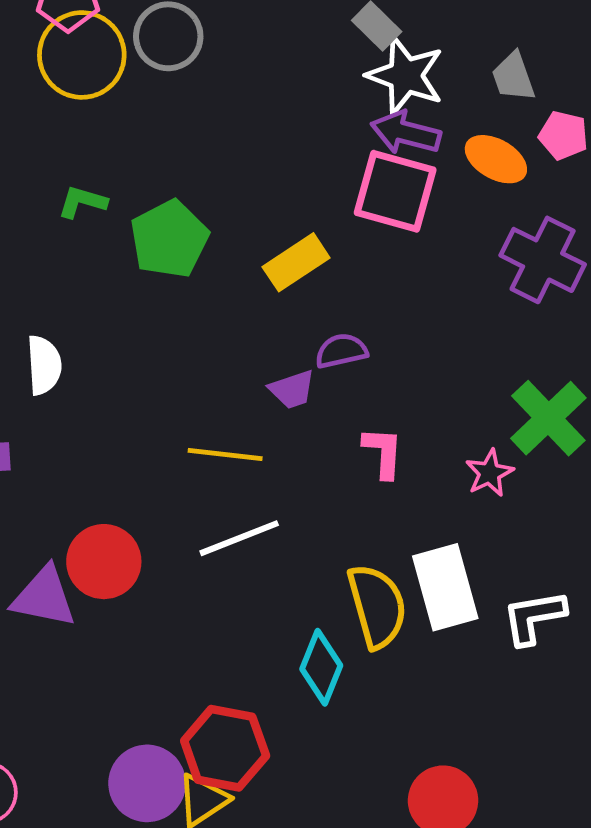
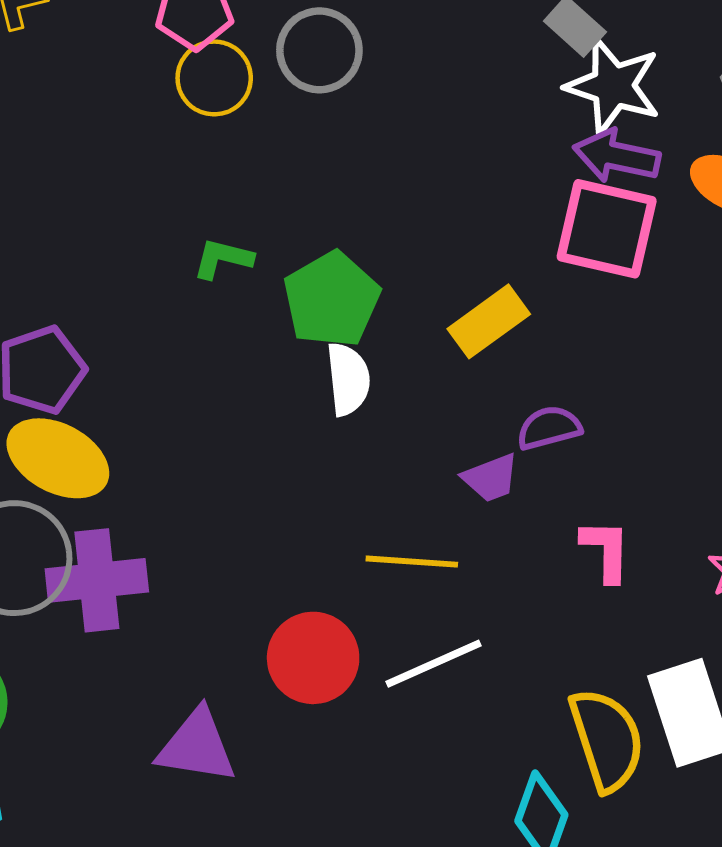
yellow circle: (82, 55) -> (214, 78), size x0.7
white semicircle: (44, 365) -> (348, 379), moved
red circle: (104, 562) -> (313, 658), moved

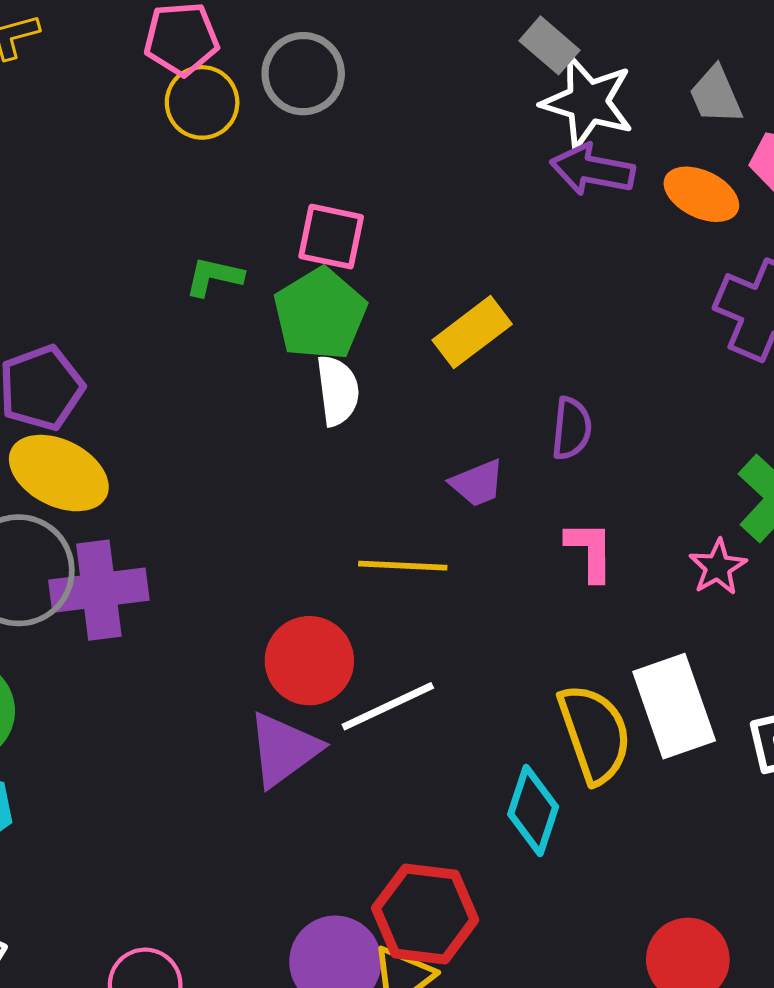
pink square: (607, 229) -> (331, 237), moved, size x0.7
purple semicircle: (549, 428) -> (572, 428), moved, turned 112
white line: (434, 664) -> (388, 706), moved
purple triangle: (197, 746) -> (284, 749), moved, turned -44

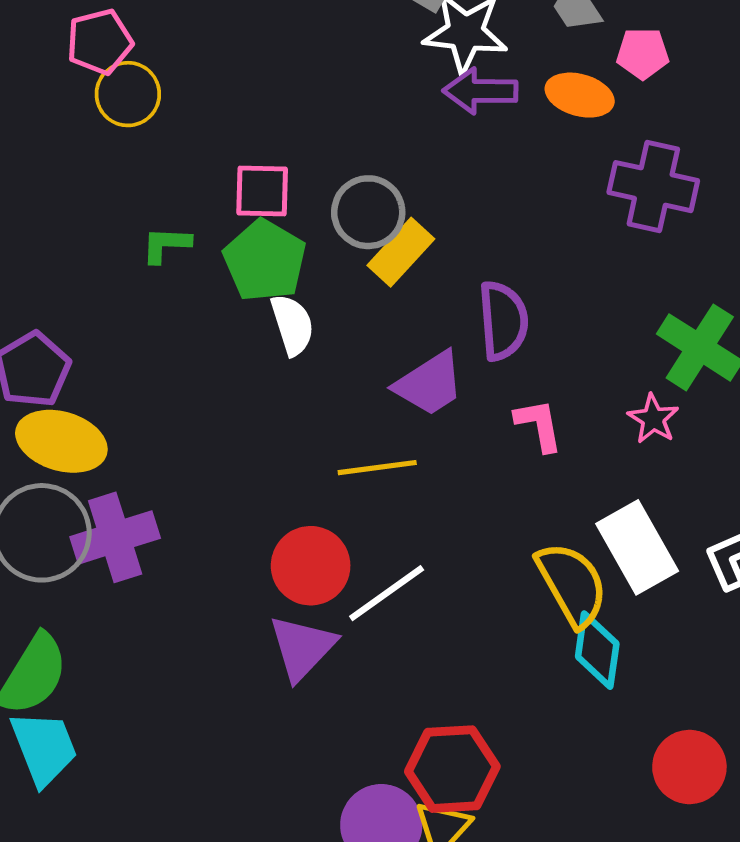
gray circle: (303, 74) -> (368, 212), moved
purple semicircle: (572, 428) -> (503, 321), size x1.4
purple trapezoid: (477, 483) -> (429, 384), size x1.5
cyan diamond: (533, 811) -> (597, 650), moved

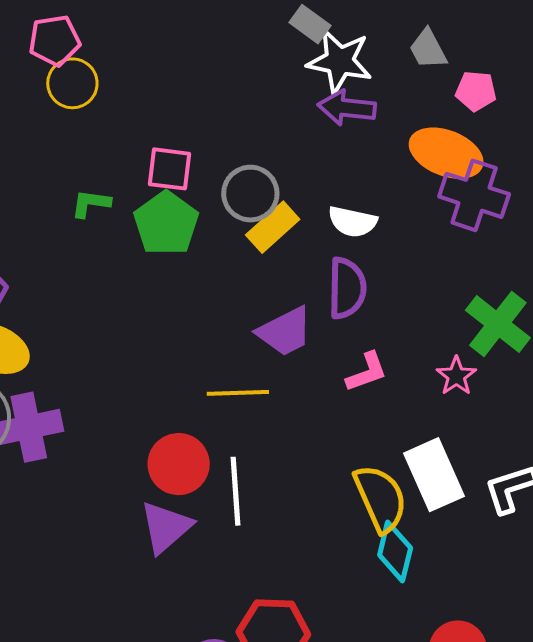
orange ellipse: (580, 95) -> (446, 153), moved, size x1.4
white semicircle: (292, 325) -> (353, 222), moved, turned 114
pink L-shape: (539, 425) -> (367, 372), turned 75
white line: (387, 593) -> (236, 491), turned -64

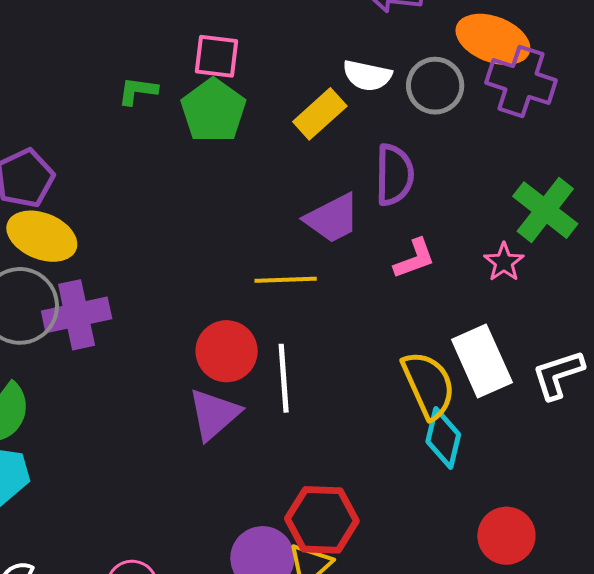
gray circle: (250, 194) -> (435, 86), moved
white semicircle: (353, 222) -> (367, 75), moved

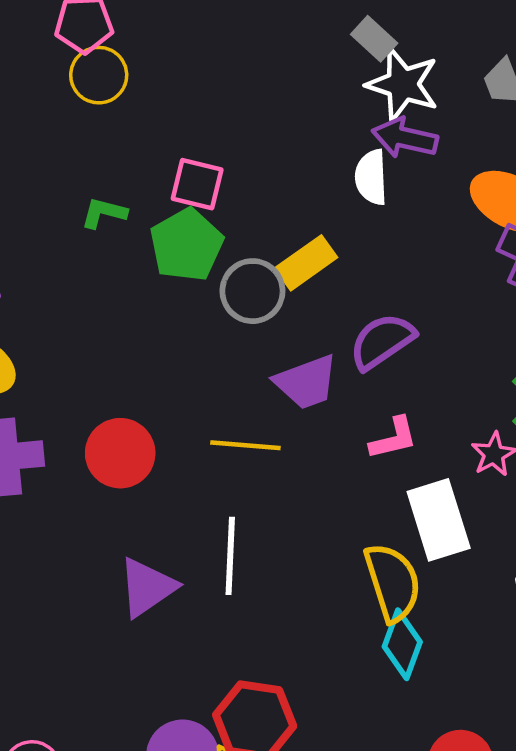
white semicircle: (367, 75) -> (371, 177), moved, turned 69
gray circle: (435, 86) -> (252, 291), moved
purple semicircle: (394, 175) -> (382, 341), turned -132
red circle: (227, 351) -> (120, 453), moved
white rectangle: (482, 361) -> (439, 520), moved

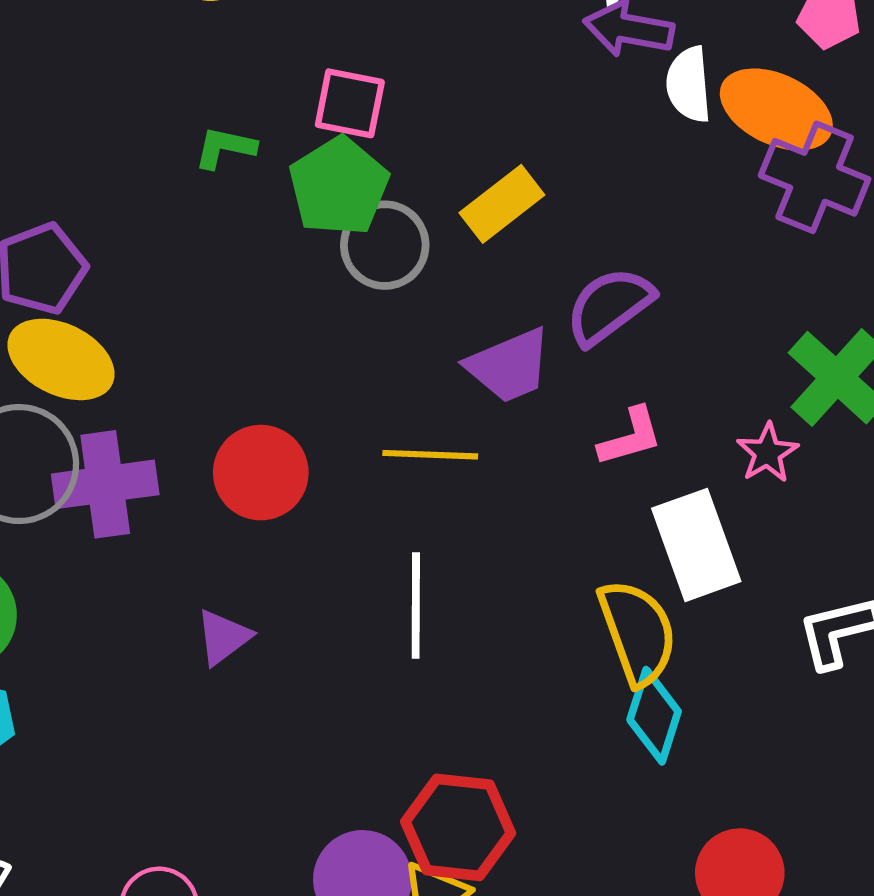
white semicircle: (371, 177) -> (689, 85), moved
gray circle: (252, 291) -> (385, 245), moved
purple triangle: (147, 587) -> (223, 637), moved, size x0.7

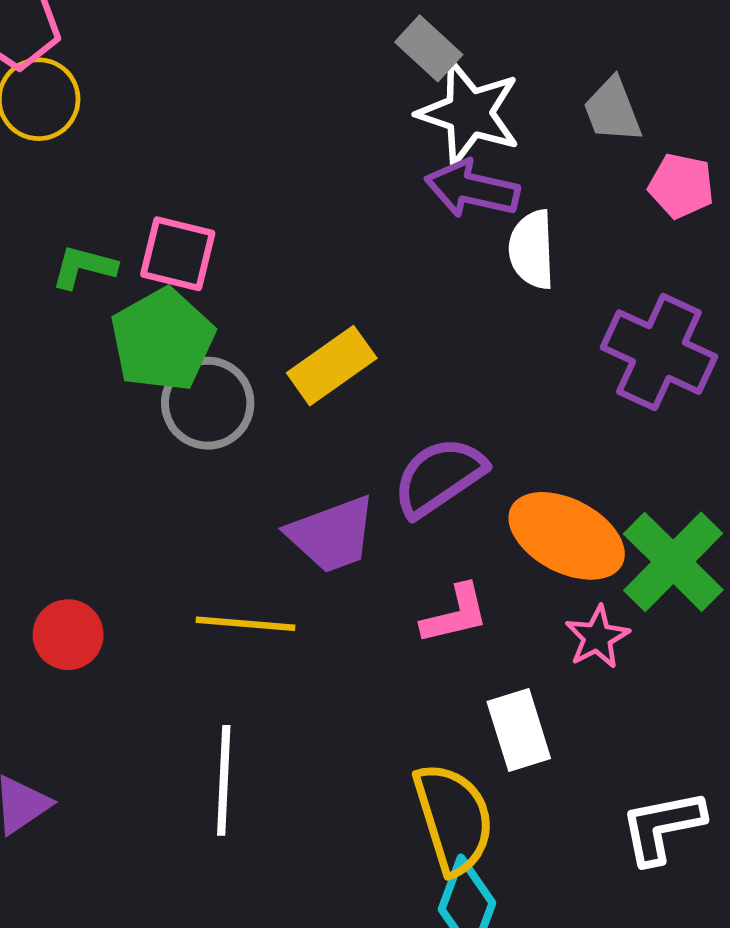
orange ellipse: (776, 109) -> (567, 536), moved
green L-shape: (225, 148) -> (84, 267), moved
red circle: (261, 473) -> (68, 635), size x0.7
white rectangle: (696, 545) -> (519, 730), size x0.7

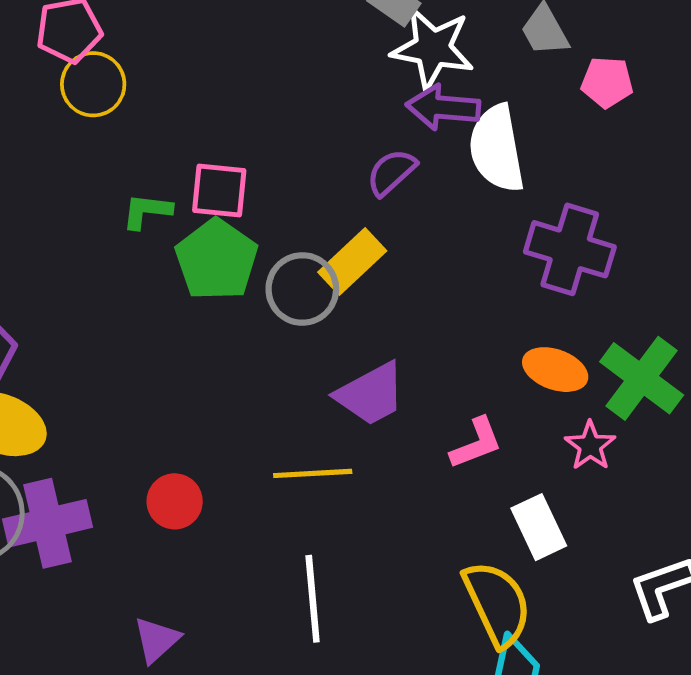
white semicircle: (532, 250) -> (497, 149), size x1.4
purple cross: (659, 352) -> (570, 249), moved
gray circle: (208, 403) -> (302, 289), moved
purple semicircle: (439, 477) -> (391, 172), moved, size x0.7
orange ellipse: (567, 536) -> (555, 370), size x0.7

